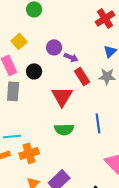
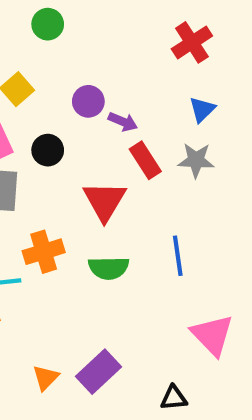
orange cross: (29, 153) -> (44, 252), moved

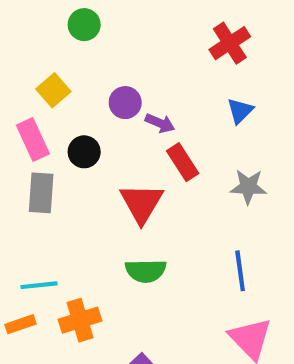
gray star: (196, 160) -> (248, 187), moved
orange cross: (44, 252) -> (80, 320), moved
blue line: (178, 256) -> (240, 271), moved

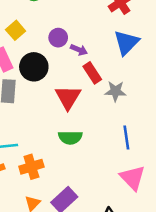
blue triangle: (240, 111) -> (126, 42), size x1.6
black circle: (84, 152) -> (34, 67), size x1.5
gray star: (248, 187) -> (115, 91), moved

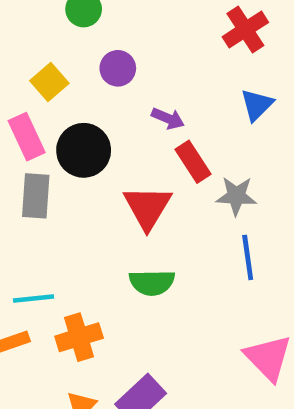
purple circle: (58, 38) -> (118, 68), moved
blue triangle: (126, 42) -> (257, 105), size x0.7
blue line: (126, 137) -> (248, 257), moved

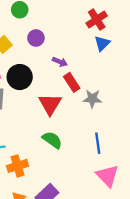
blue triangle: (257, 105) -> (102, 43), moved
blue line: (248, 257) -> (98, 143), moved
green semicircle: (152, 282) -> (52, 140), turned -144

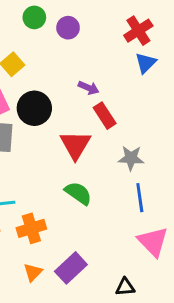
purple circle: (36, 38) -> (68, 28), moved
gray star: (92, 99) -> (131, 158), moved

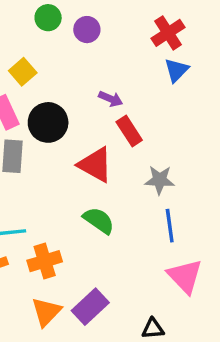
red triangle: (75, 145) -> (95, 165), turned -32
orange triangle: (33, 272) -> (46, 312), size x1.4

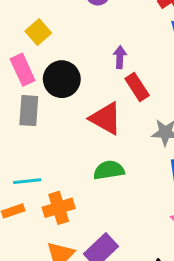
purple arrow: (111, 99) -> (120, 57), turned -110
green semicircle: (99, 220) -> (109, 170), turned -44

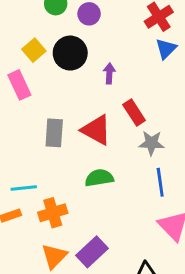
black circle: (62, 79) -> (70, 53), moved
red rectangle: (137, 87) -> (134, 113), moved
gray rectangle: (29, 111) -> (54, 133), moved

